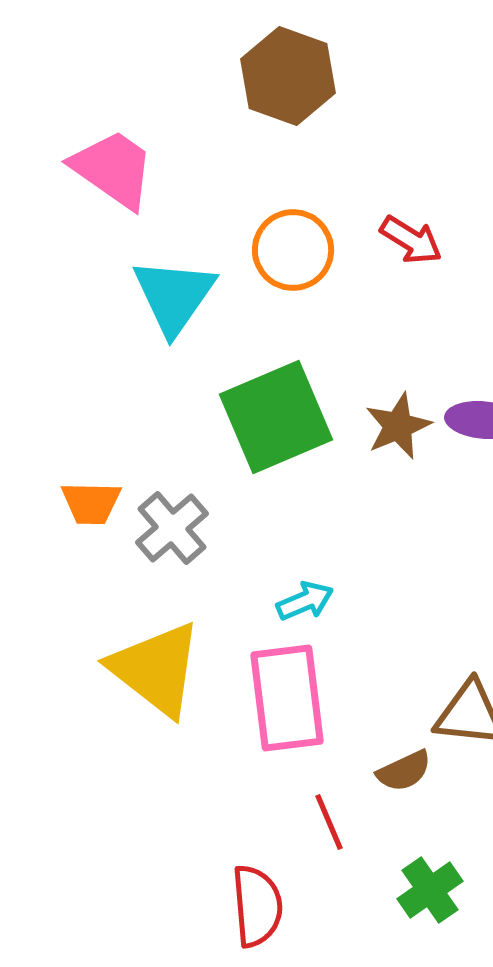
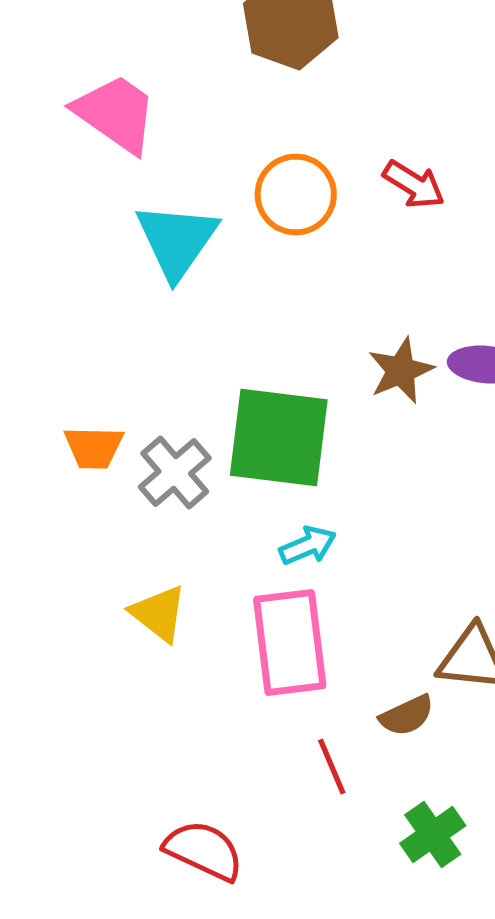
green square: (276, 417) -> (279, 438), moved, turned 30
yellow triangle: (156, 669) -> (159, 614), size x0.6
red semicircle: (257, 906) -> (204, 850), moved, turned -60

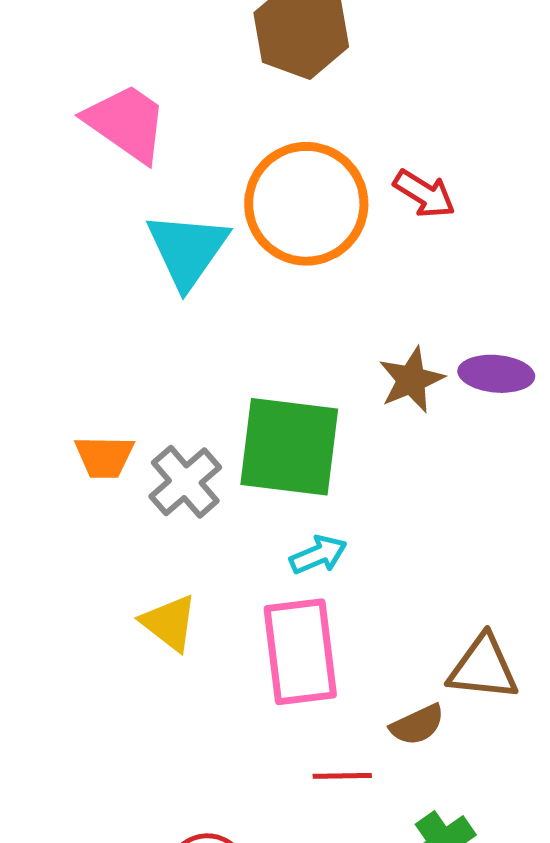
orange circle: (296, 194) -> (306, 204), size x1.5
red line: (332, 766) -> (342, 776), turned -68

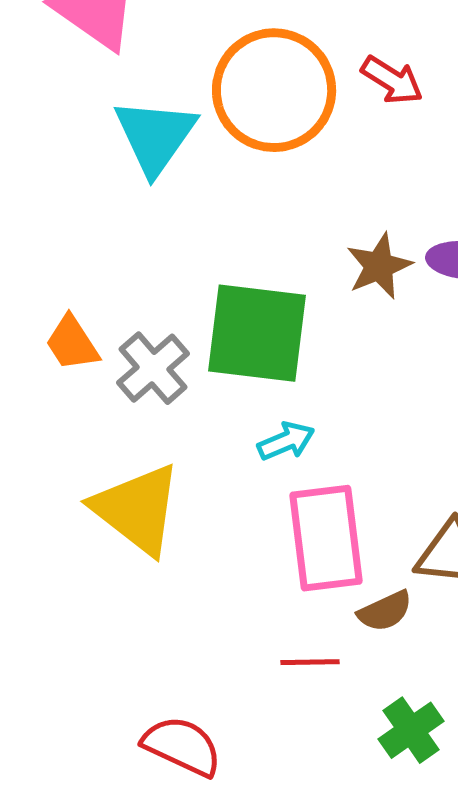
orange trapezoid: (104, 457) -> (72, 343), turned 56
yellow triangle: (169, 623) -> (137, 509), size x1.6
pink rectangle: (300, 652) -> (326, 538), moved

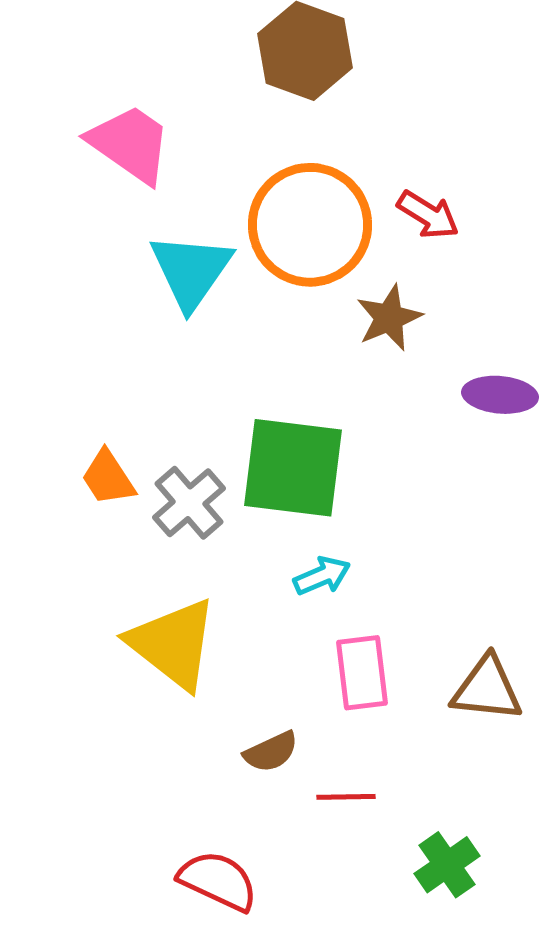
brown star: (379, 266) -> (389, 318), moved
pink rectangle: (326, 538) -> (362, 673), size x0.7
brown semicircle: (385, 611) -> (271, 752), moved

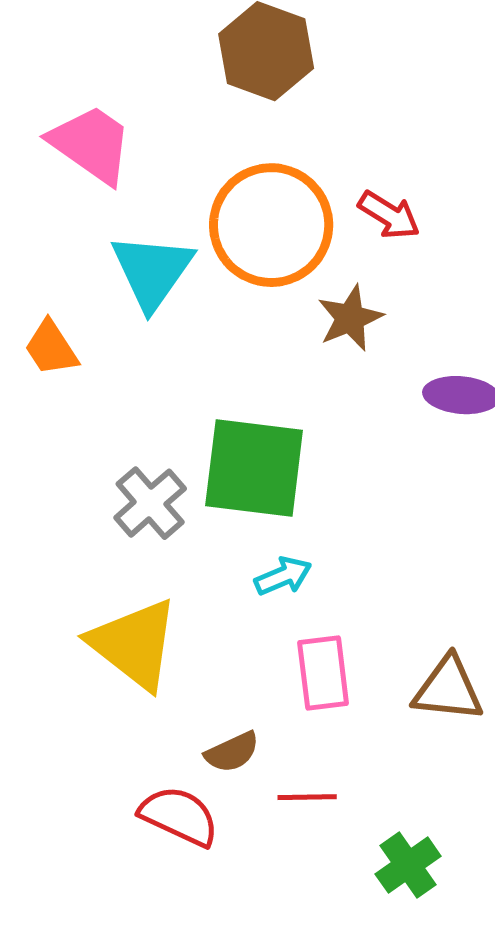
orange trapezoid: (108, 478) -> (51, 348), moved
red semicircle: (218, 881) -> (179, 816), moved

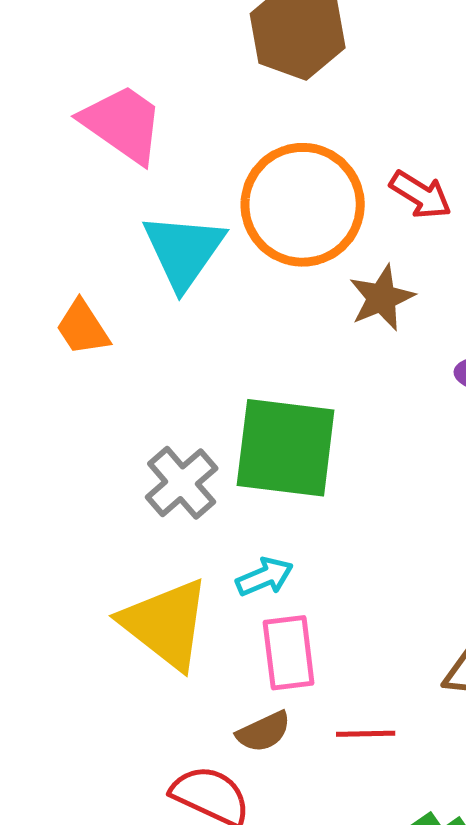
cyan arrow: (283, 576) -> (265, 577), moved
pink rectangle: (323, 673) -> (289, 653), moved
red line: (307, 797) -> (366, 734), moved

